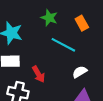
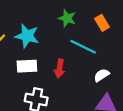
red arrow: (38, 74) -> (60, 68), moved, turned 42

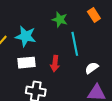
orange rectangle: (102, 23) -> (94, 15), moved
cyan line: (83, 47) -> (75, 44), turned 55

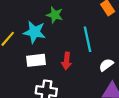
green star: (60, 20) -> (55, 15), moved

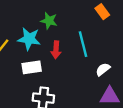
red arrow: (67, 61) -> (56, 50), moved

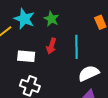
cyan star: (29, 39) -> (24, 19), moved
white semicircle: (103, 69) -> (89, 73), size x1.5

